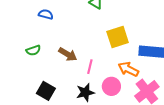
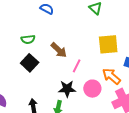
black square: (46, 91) -> (30, 63), moved

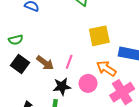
brown arrow: (59, 50) -> (45, 63), moved

